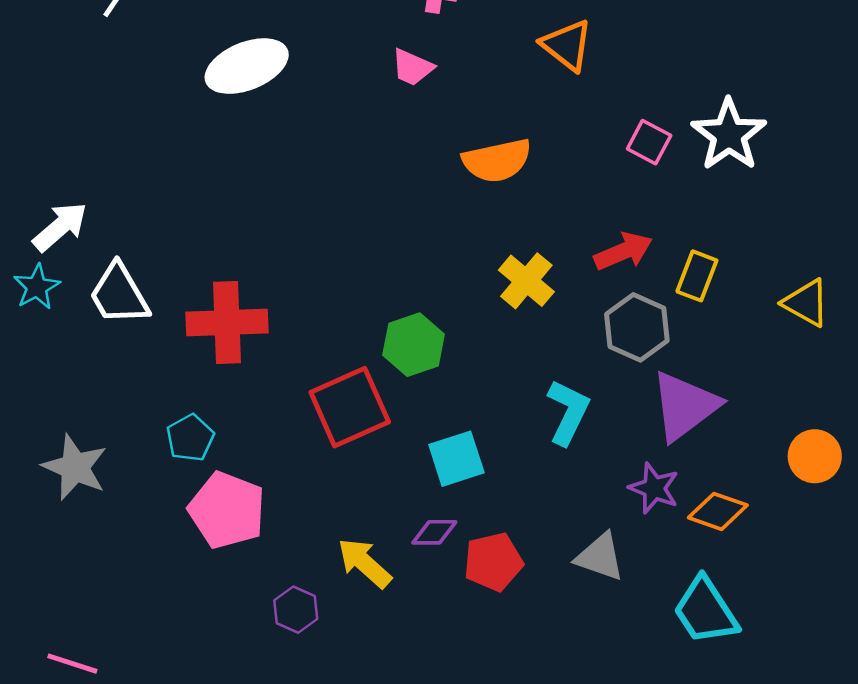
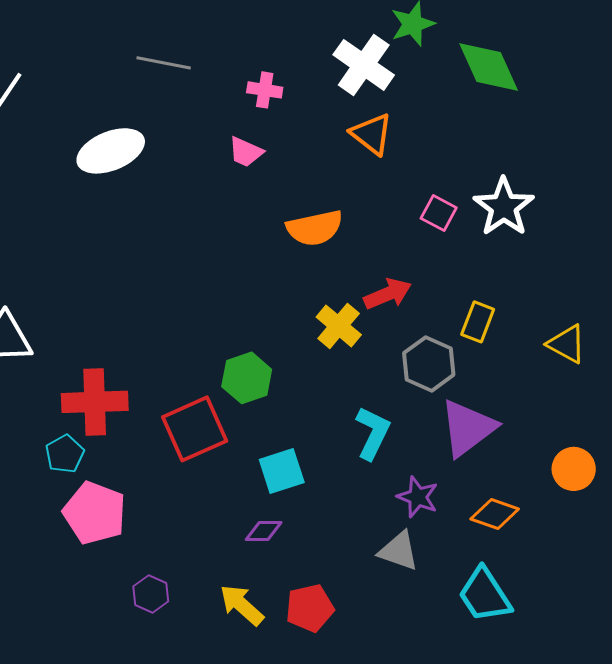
red arrow: (623, 251) -> (388, 294), moved
red cross: (227, 323) -> (95, 402), moved
purple star: (654, 488) -> (418, 497), moved
red pentagon: (493, 562) -> (310, 608), moved
yellow arrow: (364, 563) -> (242, 605), moved

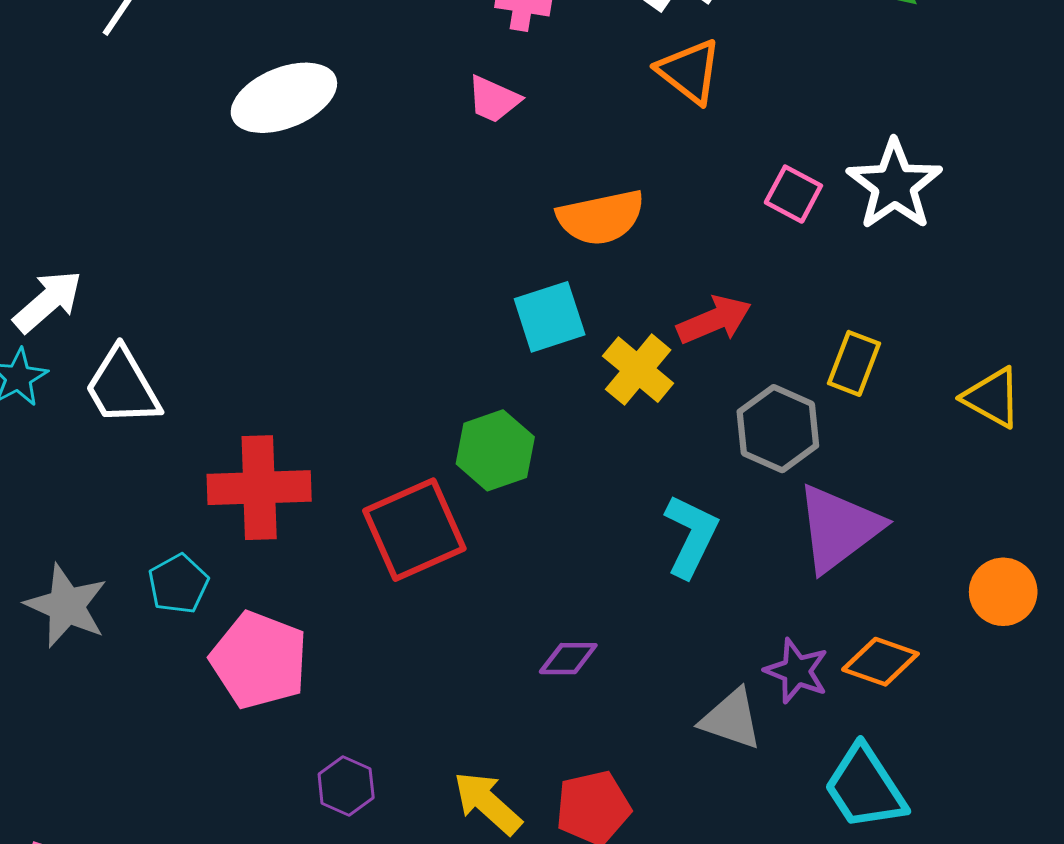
cyan pentagon: (65, 454) -> (178, 584), moved
cyan square: (282, 471) -> (550, 317), moved
purple star: (418, 497) -> (797, 671), moved
purple diamond: (264, 531) -> (568, 659), moved

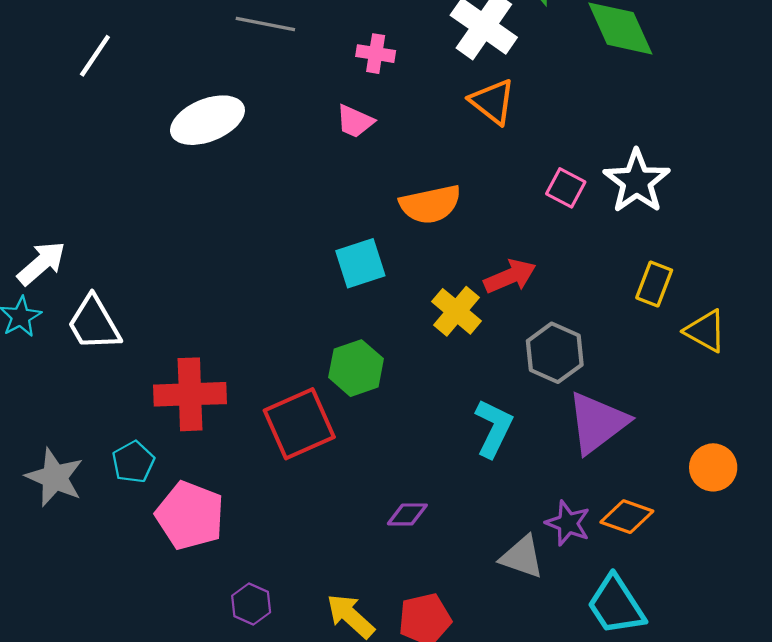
cyan square: (550, 317) -> (360, 263), moved
yellow rectangle: (854, 363) -> (654, 284), moved

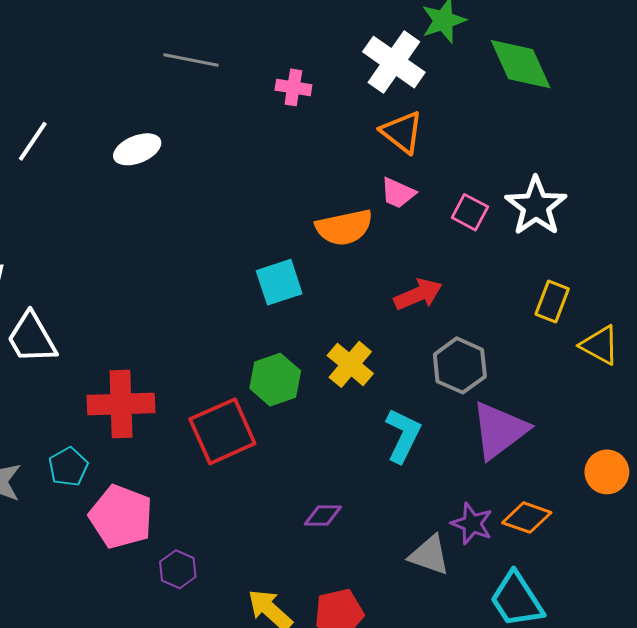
white line: (95, 56) -> (33, 141), moved
white ellipse: (207, 120) -> (137, 149), size x0.7
pink trapezoid: (355, 121) -> (398, 193), moved
yellow cross: (456, 311) -> (350, 364), moved
purple hexagon: (251, 604) -> (178, 569), moved

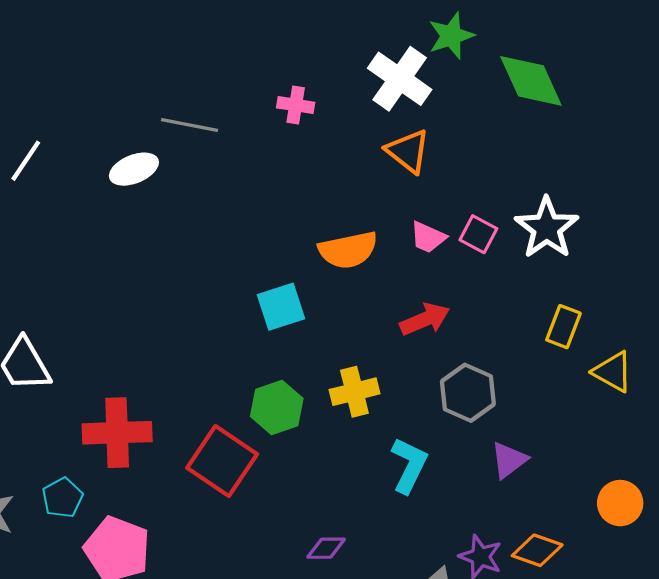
gray line: (191, 60) -> (190, 125), moved
pink trapezoid: (398, 193) -> (428, 237), moved
yellow cross: (350, 364) -> (354, 392), turned 36
purple triangle: (499, 430) -> (509, 460), size x0.6
red square: (222, 431) -> (222, 461), turned -32

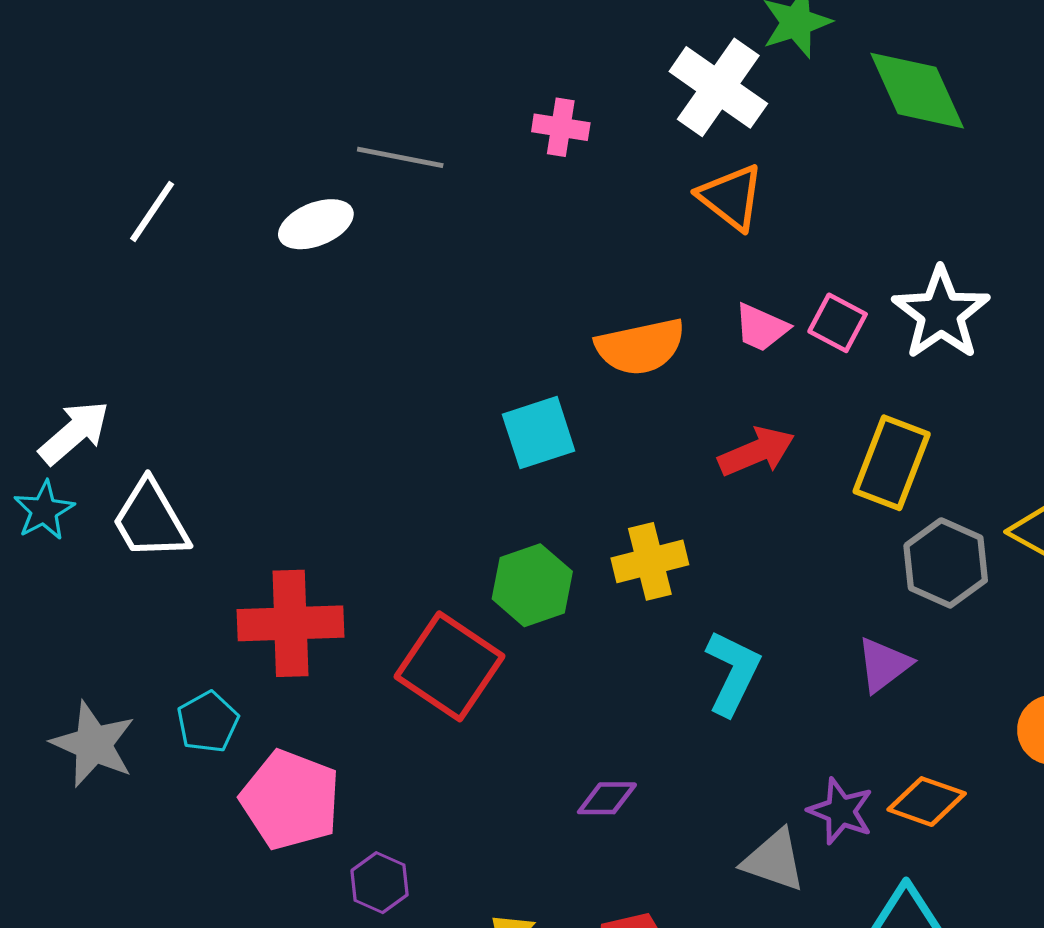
yellow rectangle: (563, 327) -> (892, 463), moved, size x1.4
gray hexagon: (468, 393) -> (946, 563), moved

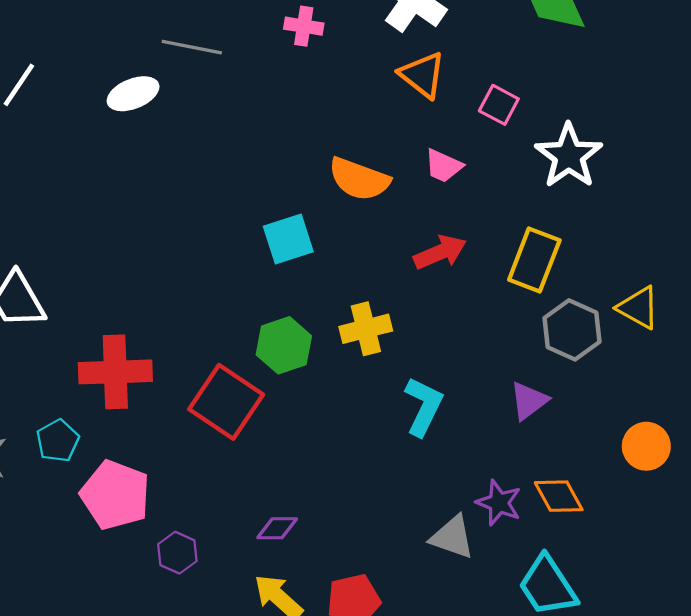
pink square: (838, 323) -> (499, 105), moved
orange semicircle: (640, 347) -> (359, 179), turned 32
purple diamond: (607, 798) -> (277, 528), moved
orange diamond: (927, 802) -> (559, 496), turned 42

